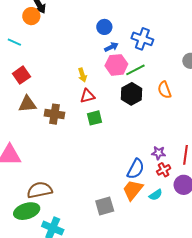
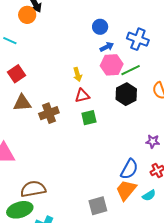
brown cross: (54, 114) -> (49, 113), turned -30
purple star: (159, 153) -> (153, 141), moved

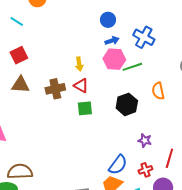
black hexagon: (126, 94) -> (127, 104), moved
red triangle: (82, 96) -> (81, 86), turned 35
brown cross: (49, 113) -> (55, 89), moved

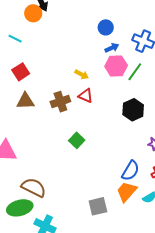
yellow arrow: (79, 64) -> (82, 74), turned -48
green line: (132, 67) -> (135, 72), turned -30
green square: (85, 108) -> (77, 140), moved, turned -35
brown semicircle: (20, 172) -> (34, 187), turned 35

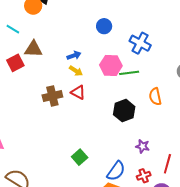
blue arrow: (112, 48) -> (74, 55), moved
green line: (135, 72) -> (129, 73), turned 42
brown triangle: (25, 101) -> (33, 49), moved
green square: (77, 140) -> (80, 157), moved

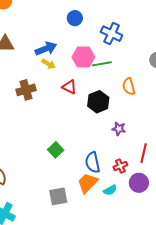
blue arrow: (74, 55) -> (46, 49), size x1.5
red triangle: (78, 92) -> (69, 87), moved
purple star: (143, 146) -> (119, 129), moved
blue semicircle: (116, 171) -> (93, 162), turned 135

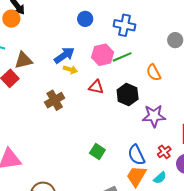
purple star: (119, 129) -> (154, 116), size x1.6

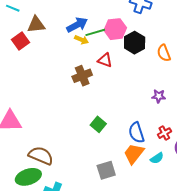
green line: (122, 57) -> (95, 32), moved
black hexagon: (128, 95) -> (135, 43), moved
brown cross: (55, 100) -> (82, 76), moved
purple star: (154, 116) -> (159, 96), size x0.6

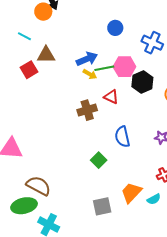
blue semicircle: (136, 133) -> (122, 137), moved

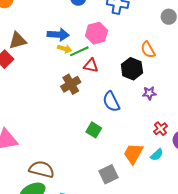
blue arrow: (87, 59) -> (58, 35), turned 40
green line: (104, 68) -> (79, 51), moved
black hexagon: (142, 82) -> (132, 69), moved

